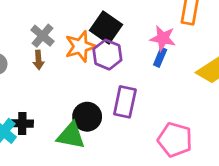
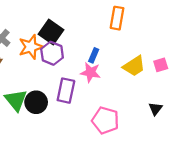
pink star: (163, 38) -> (90, 72), moved
green triangle: (71, 136) -> (16, 100), moved, turned 40

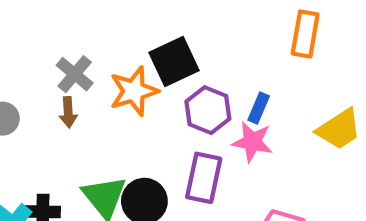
black square: (51, 32) -> (174, 61), turned 30
purple hexagon: (52, 53) -> (208, 110), moved

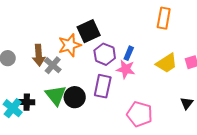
orange rectangle: (305, 34) -> (164, 18), moved
gray cross: (75, 74) -> (53, 65), moved
brown arrow: (68, 112) -> (39, 55), size x1.5

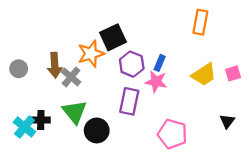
black circle: (75, 97) -> (97, 130), moved

